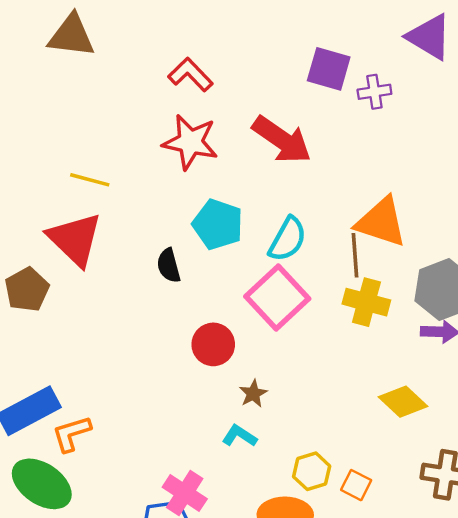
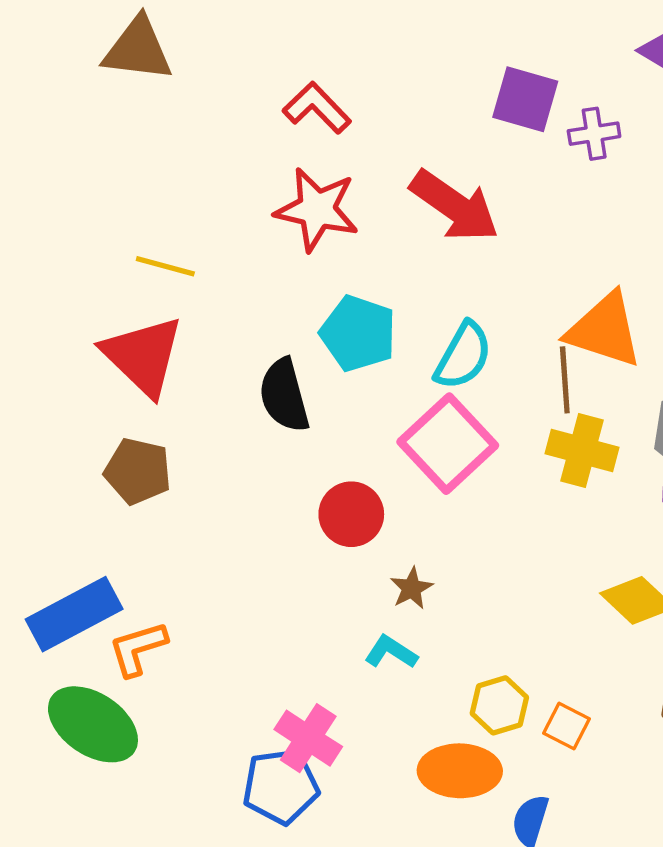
black semicircle: (169, 266) -> (284, 395), size x1.4
brown pentagon: (27, 290) -> (138, 471), moved, turned -30

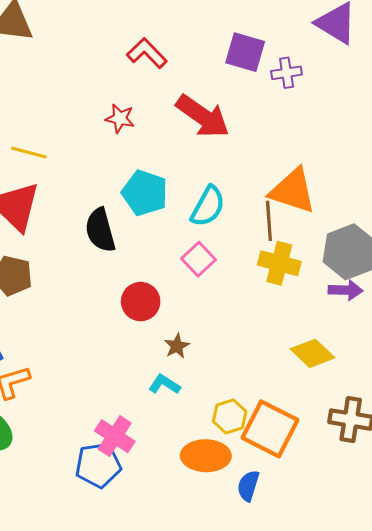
red L-shape: (317, 108) -> (147, 53), moved
red star: (317, 209) -> (120, 118), size x0.6
pink square: (448, 444) -> (199, 259), size x0.6
orange square: (567, 726) -> (270, 429), size x2.0

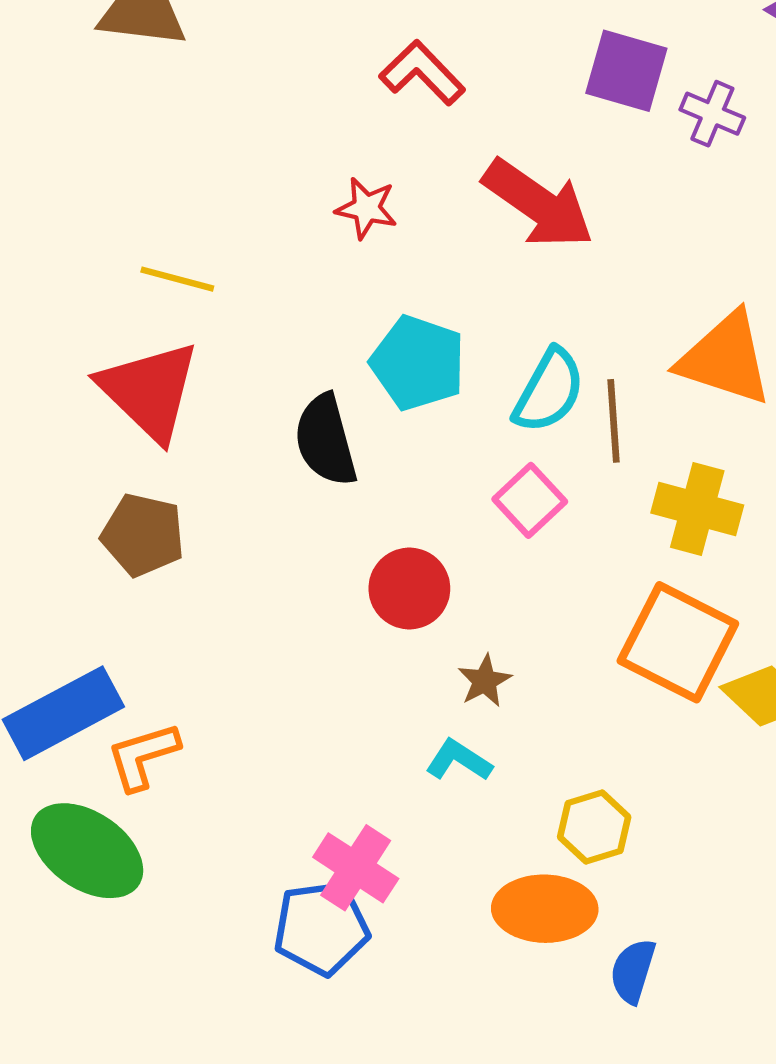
purple cross: (287, 73) -> (712, 114), turned 32
brown line: (269, 221) -> (613, 421), moved
orange square: (270, 429) -> (678, 642), moved

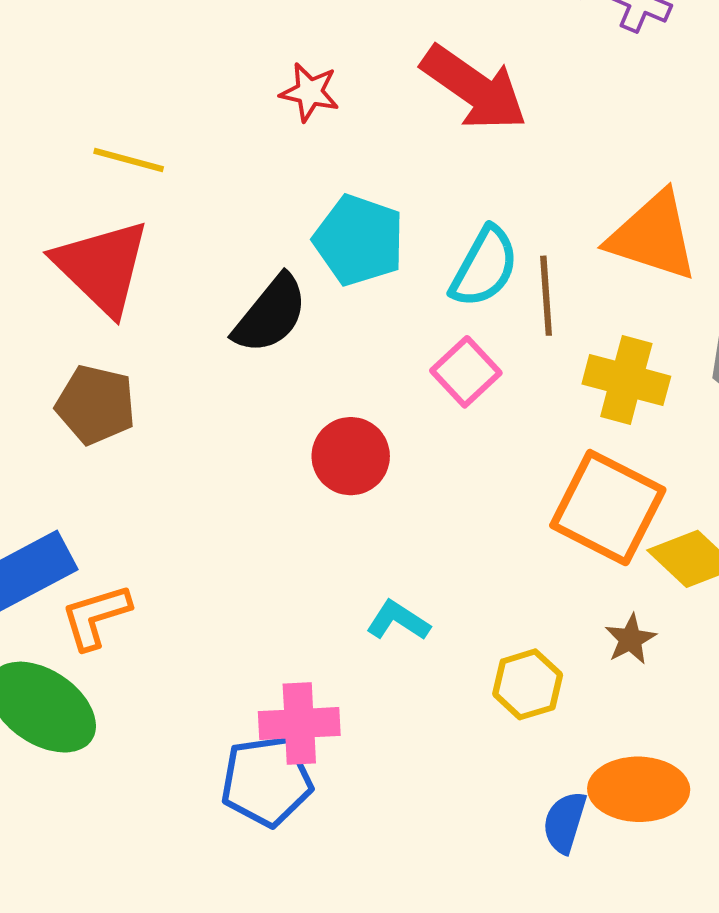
black semicircle: (326, 440) -> (271, 314), turned -126
brown star: (485, 681) -> (630, 639), moved
pink cross: (356, 868) -> (299, 723), turned -36
orange ellipse: (545, 909) -> (639, 789), moved

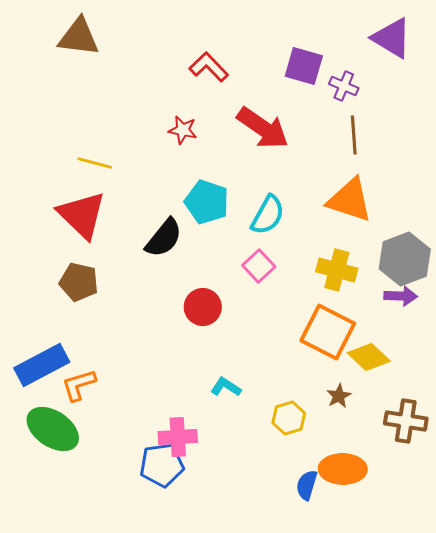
brown line: (546, 296) -> (354, 135), moved

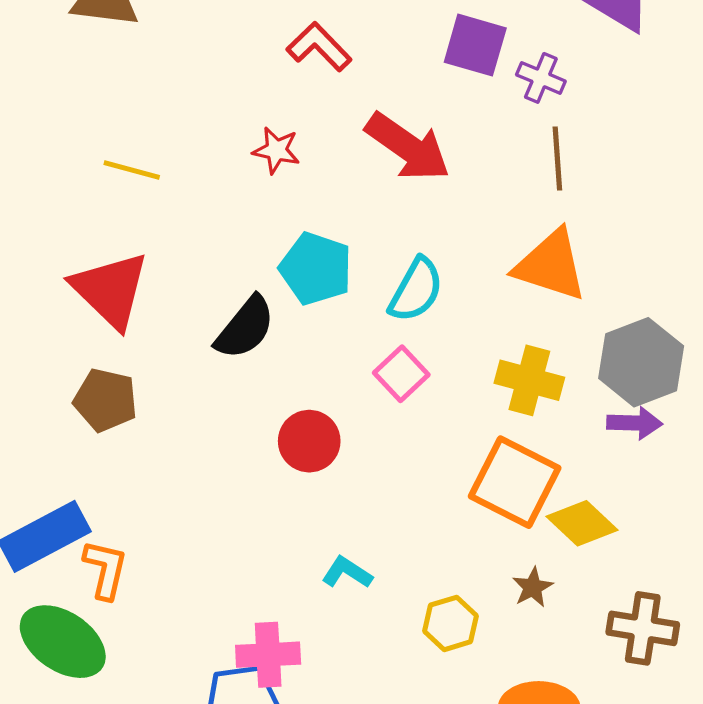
yellow line: (95, 163) -> (132, 170), moved
orange L-shape: (79, 385) -> (105, 569), turned 120

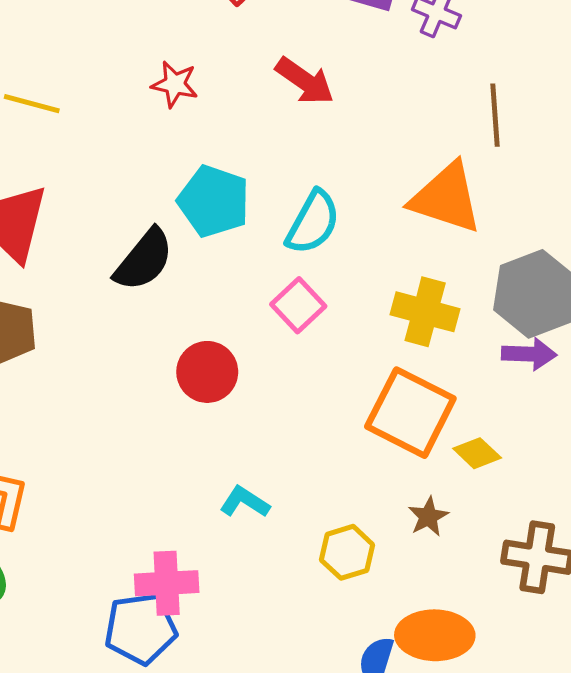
red arrow: (408, 147) -> (305, 81), size x0.7
brown line: (557, 158) -> (495, 115), moved
yellow diamond: (582, 523) -> (477, 453), size x0.7

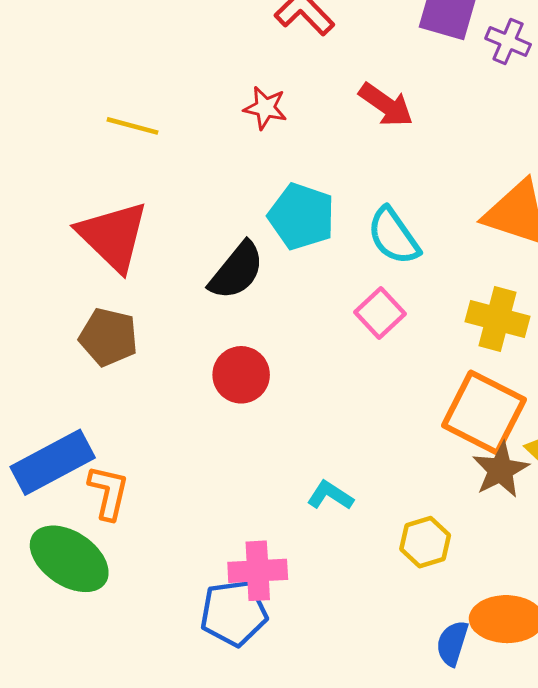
cyan semicircle: (313, 222) -> (393, 236), turned 116
red circle: (207, 372) -> (241, 375), moved
brown star: (428, 517) -> (501, 470), moved, size x1.5

